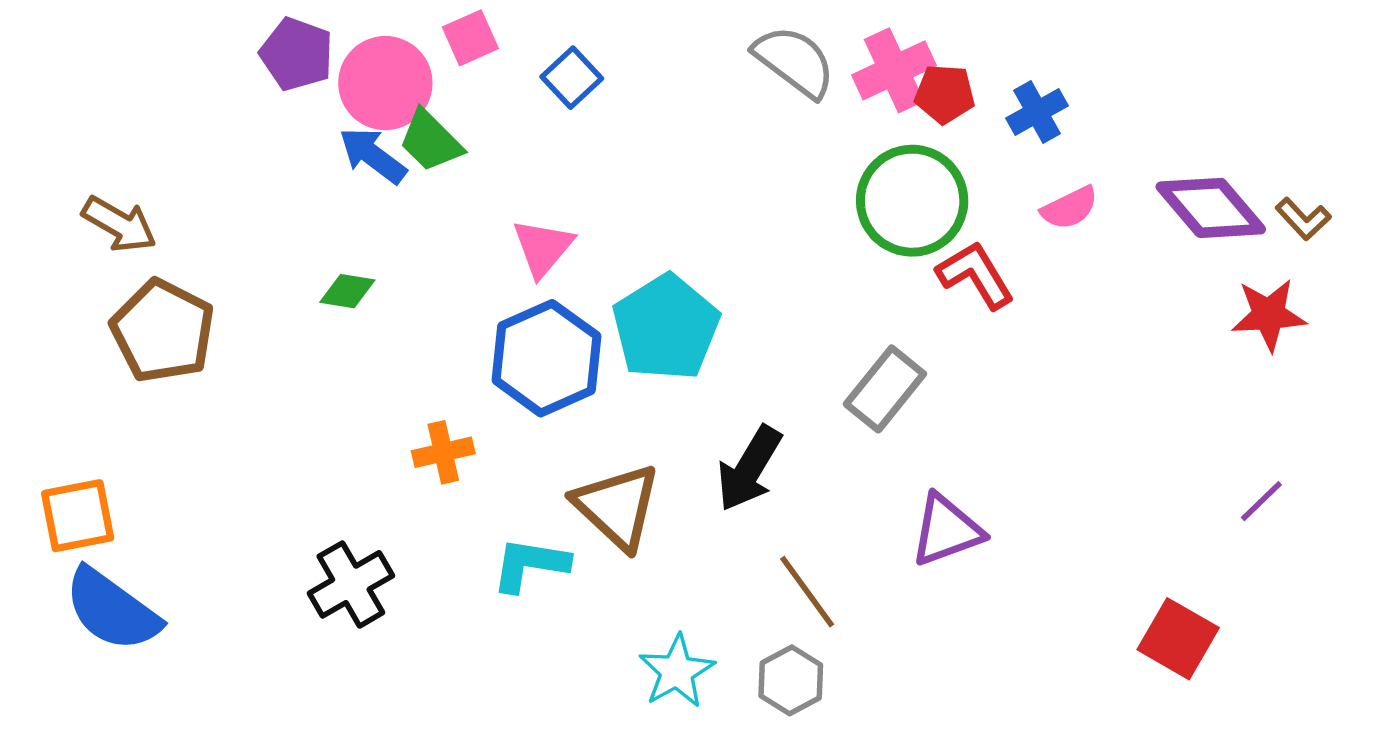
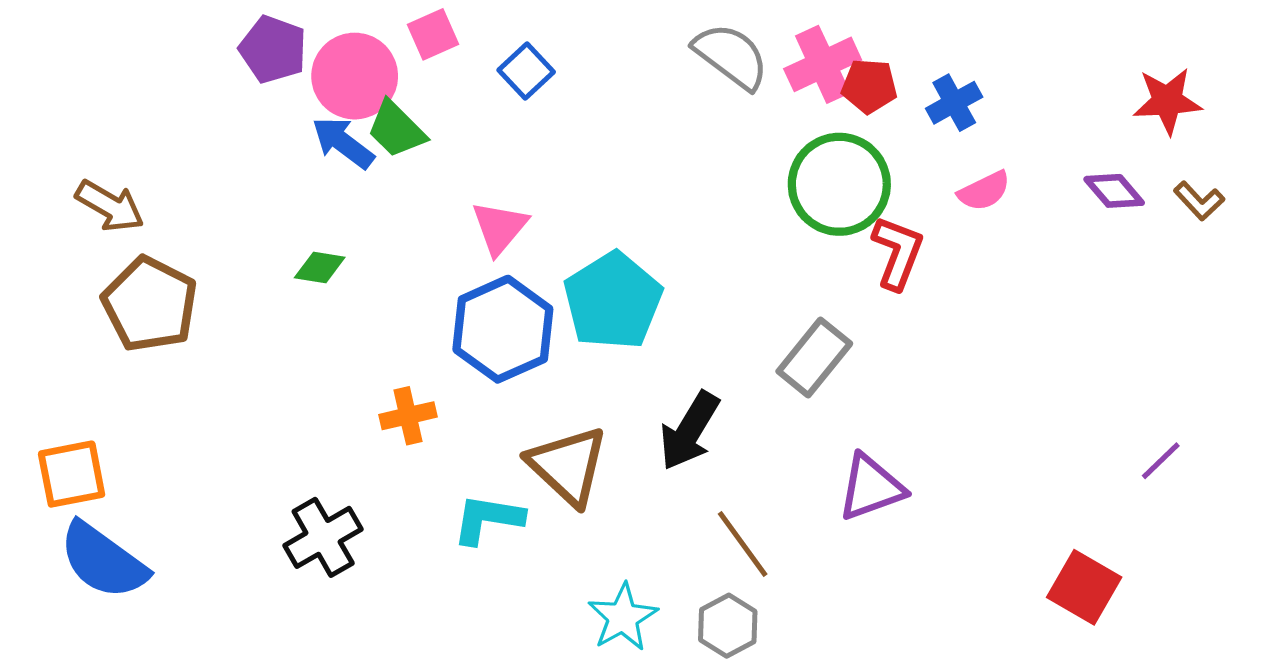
purple diamond: (1211, 208) -> (1114, 191), size x0.6
red L-shape: (975, 275) -> (898, 253), turned 52
red star: (1269, 315) -> (1167, 101), moved

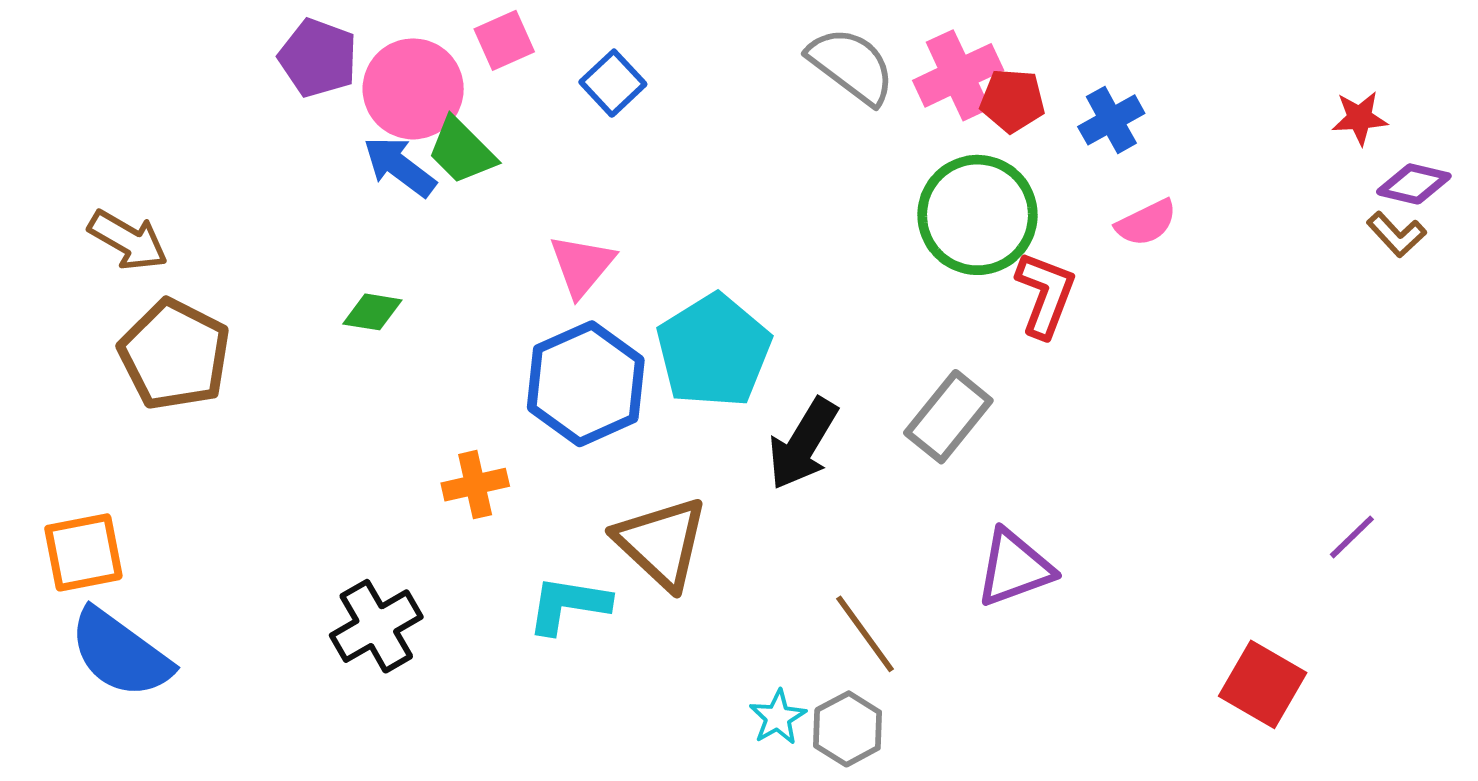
red star: (1167, 101) -> (1360, 118), size x0.7
purple diamond: (1114, 191) -> (1414, 184), moved, turned -36
black arrow: (689, 431) -> (803, 444), moved
cyan star: (623, 617) -> (778, 717), moved, size x0.7

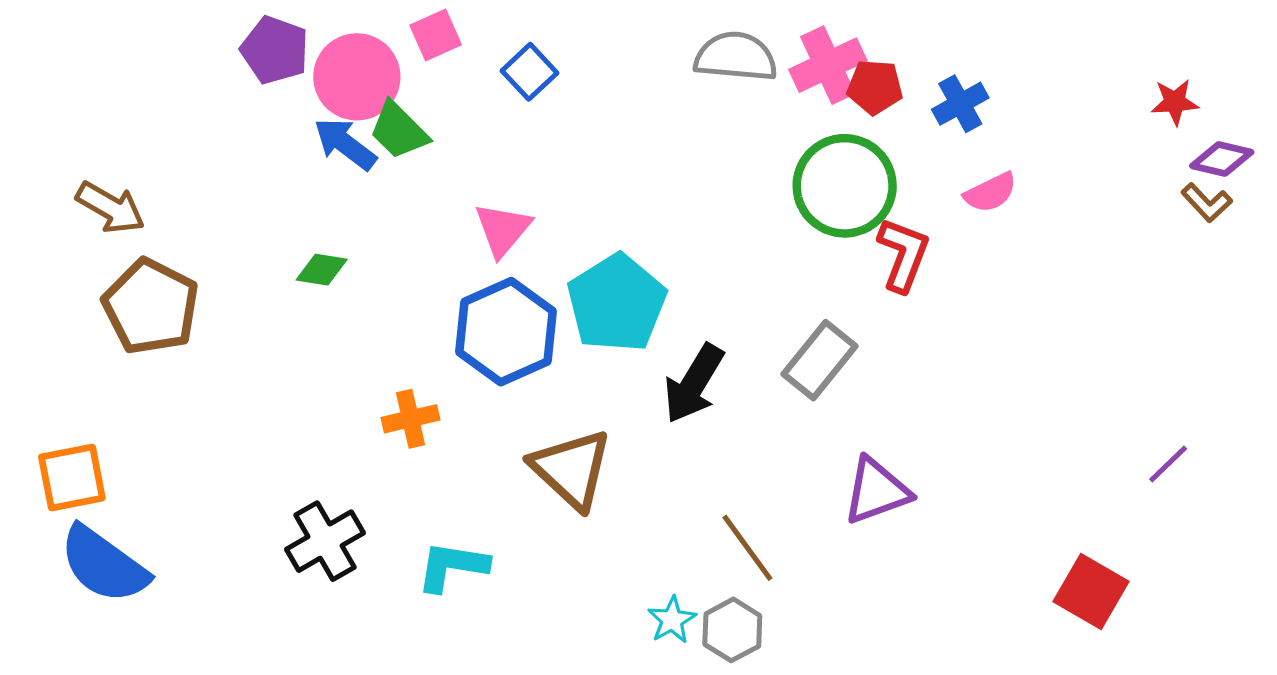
gray semicircle: (851, 66) -> (736, 57), turned -32
cyan L-shape: (568, 605) -> (452, 566), moved

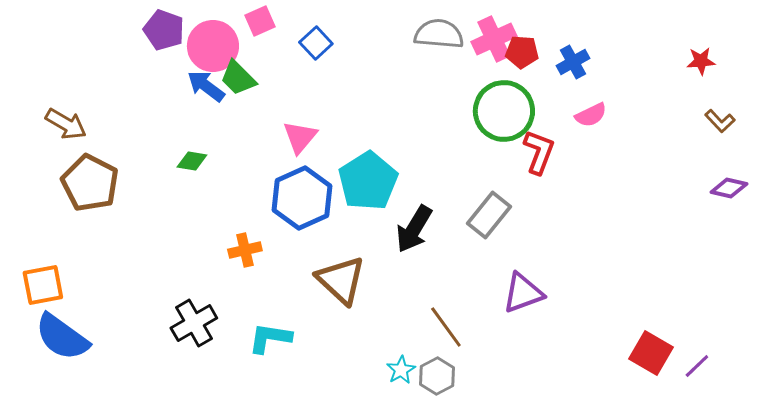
purple diamond: (1222, 159) -> (729, 188), moved
purple line: (1168, 464) -> (697, 366), moved

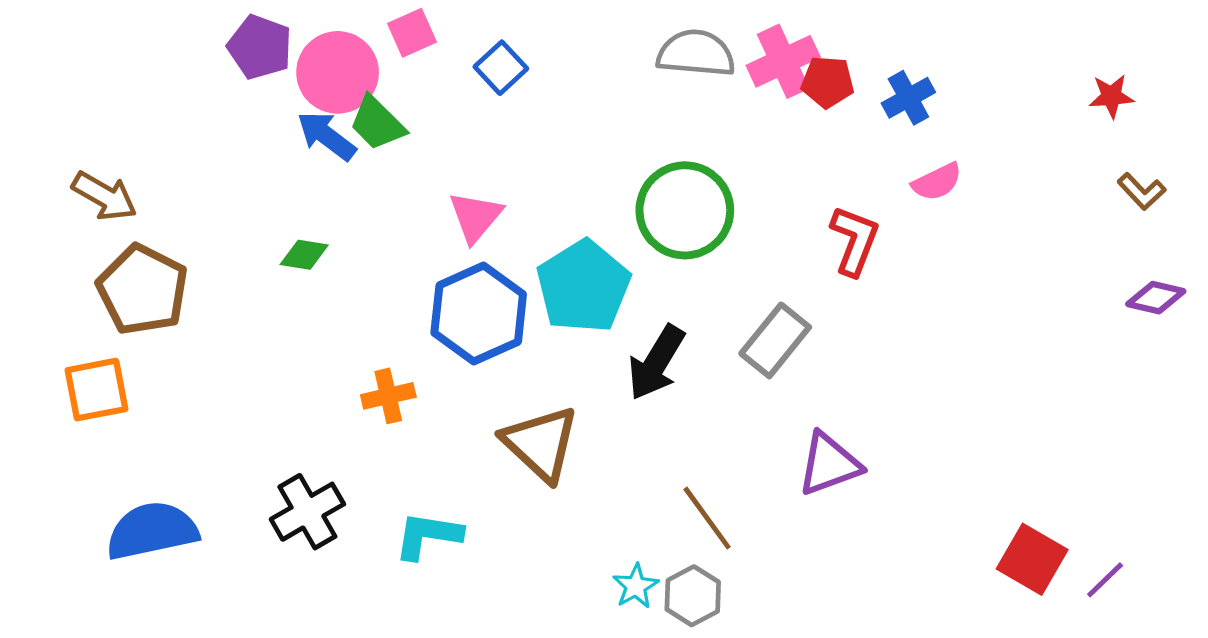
green circle: (504, 111) -> (685, 210), moved
orange square: (43, 285) -> (96, 390), moved
blue semicircle: (62, 337) -> (152, 531), moved, turned 132

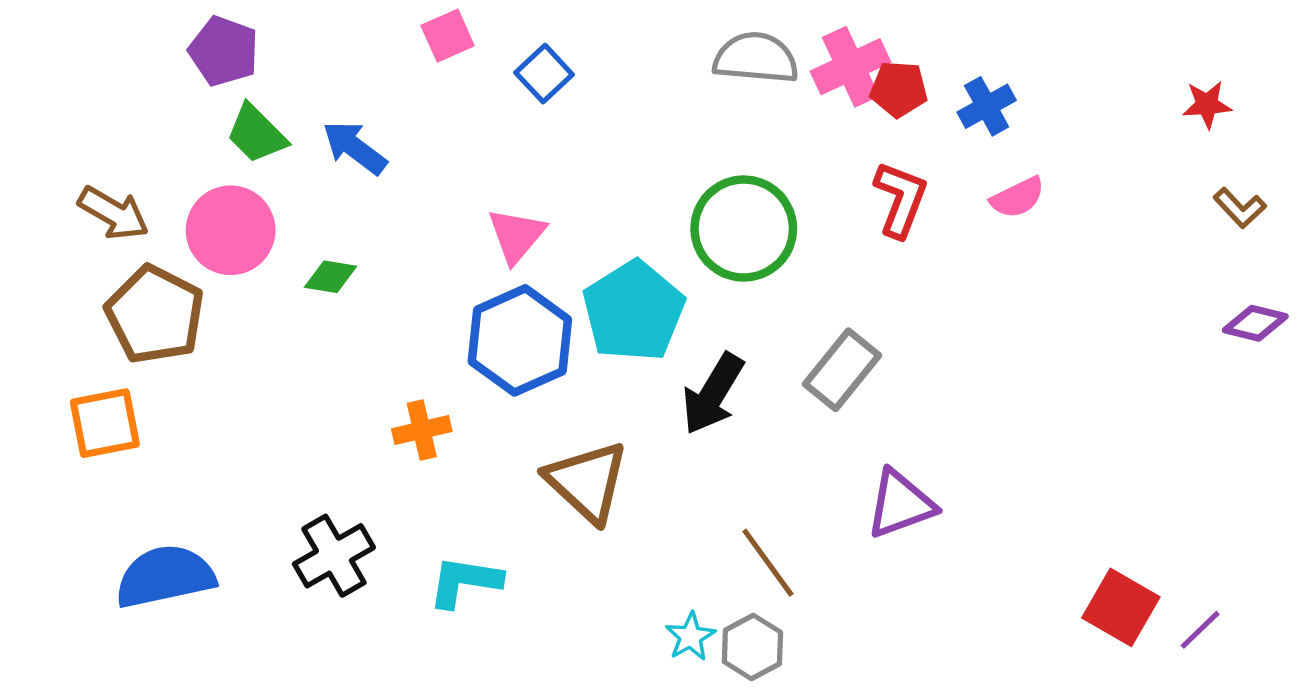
purple pentagon: (260, 47) -> (224, 51), moved
pink circle: (338, 72) -> (231, 230), moved
green trapezoid: (377, 123) -> (256, 134), moved
red L-shape: (855, 241) -> (900, 199), moved

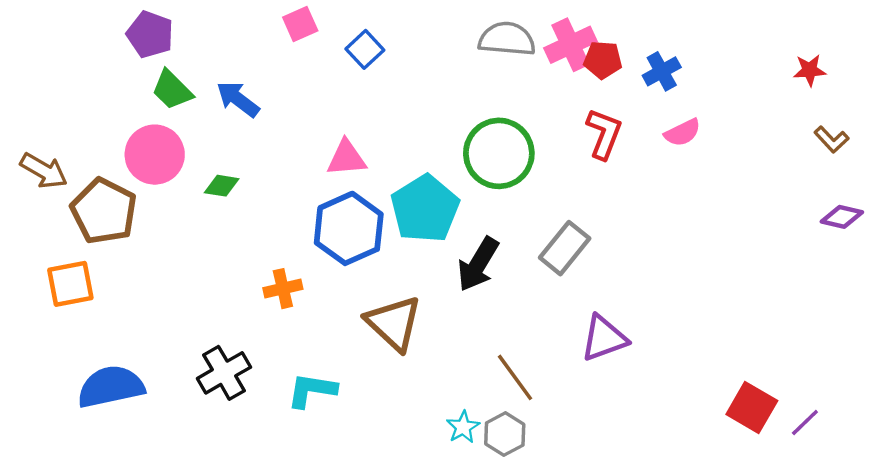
brown arrow: (113, 213) -> (44, 171), moved
pink triangle: (516, 235) -> (346, 158), turned 45

